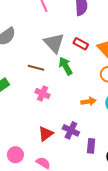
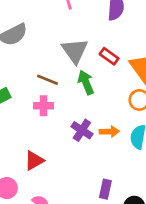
pink cross: (43, 94) -> (43, 106), moved, turned -32
purple cross: (71, 130) -> (82, 130), moved
red triangle: (46, 134) -> (34, 161), moved

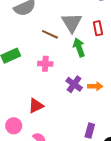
red rectangle: (109, 56) -> (98, 28), turned 40
brown line: (48, 80) -> (50, 34), moved

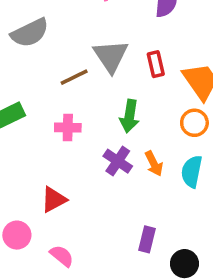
brown line: (50, 34) -> (74, 77), turned -49
green arrow: (79, 47) -> (129, 116), moved, turned -150
orange arrow: (95, 86) -> (154, 164), turned 64

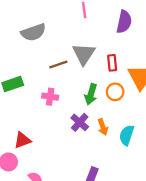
orange circle: (194, 123) -> (115, 92), moved
red triangle: (54, 200) -> (22, 140), moved

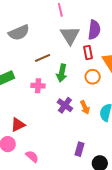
purple semicircle: (124, 22) -> (94, 30), moved
gray triangle: (84, 54) -> (70, 35), moved
green arrow: (91, 94) -> (62, 73), moved

